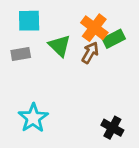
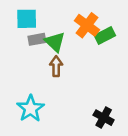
brown arrow: (90, 53) -> (56, 66), moved, turned -30
gray rectangle: (21, 54) -> (37, 39), moved

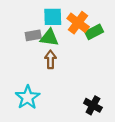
cyan square: (27, 19) -> (53, 17), moved
green triangle: (55, 42) -> (49, 38), turned -36

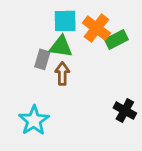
gray rectangle: (33, 35) -> (42, 59), moved, turned -63
black cross: (93, 105) -> (125, 111), moved

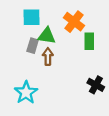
cyan square: (65, 21) -> (31, 17), moved
green rectangle: (116, 39) -> (89, 41), moved, turned -63

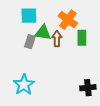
brown arrow: (48, 57) -> (57, 39), moved
black cross: (96, 85) -> (88, 88), moved, turned -35

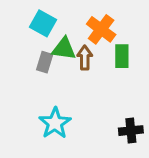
cyan square: (29, 16) -> (43, 23), turned 30
cyan star: (24, 85) -> (55, 123), moved

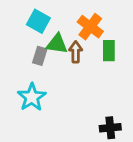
cyan star: (55, 123) -> (32, 97), moved
black cross: (131, 131) -> (110, 128), moved

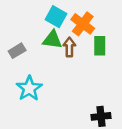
cyan square: (38, 21) -> (56, 17), moved
gray rectangle: (40, 56) -> (17, 51), moved, turned 42

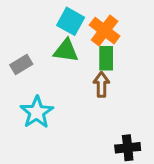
green rectangle: (100, 46) -> (106, 58), moved
brown arrow: (69, 47) -> (101, 85), moved

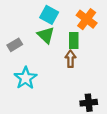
orange cross: (105, 31) -> (87, 19), moved
green triangle: (66, 51) -> (46, 35), turned 36

